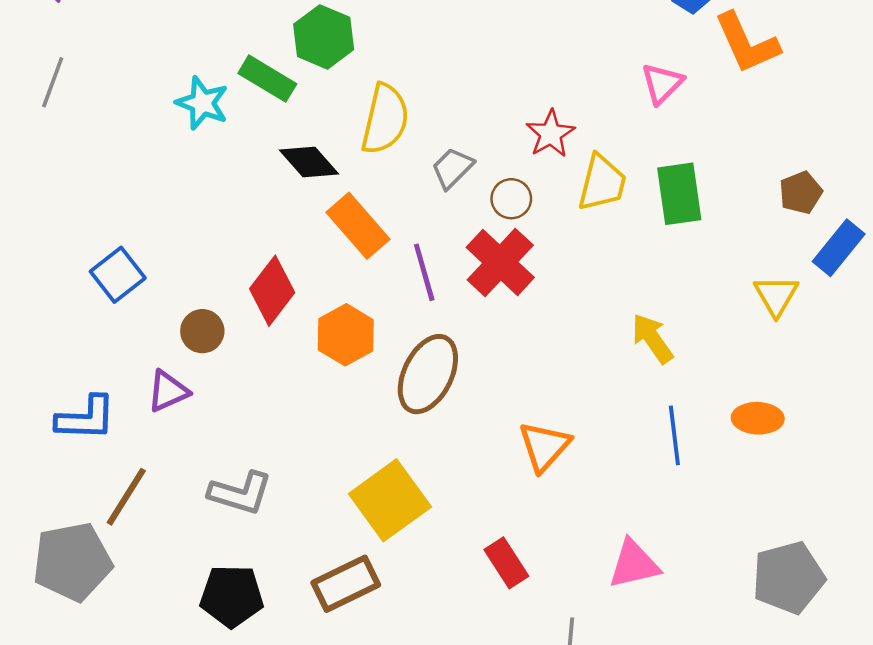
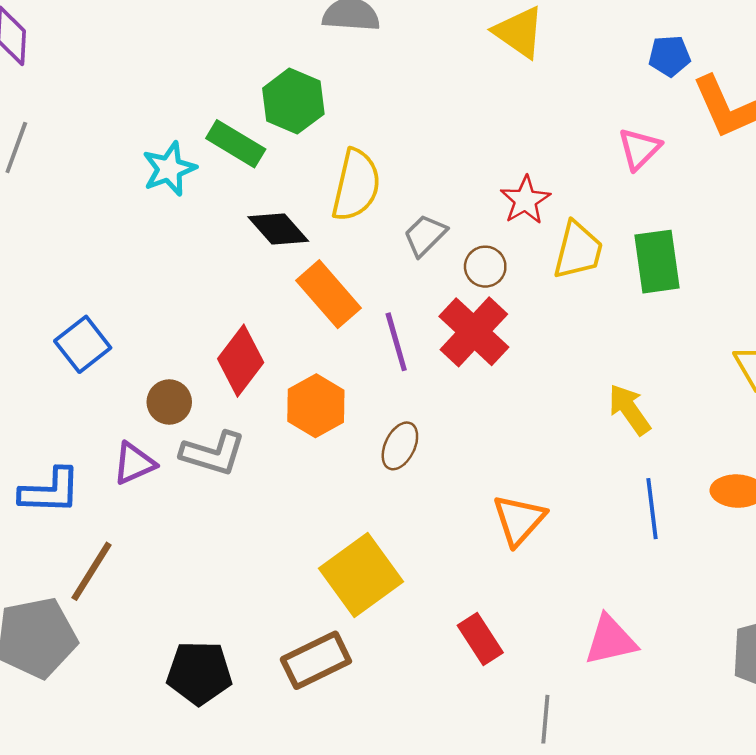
cyan star: (202, 103) -> (169, 169), turned 30
brown ellipse: (428, 374) -> (400, 446), size x0.6
gray L-shape: (240, 493) -> (213, 453), moved

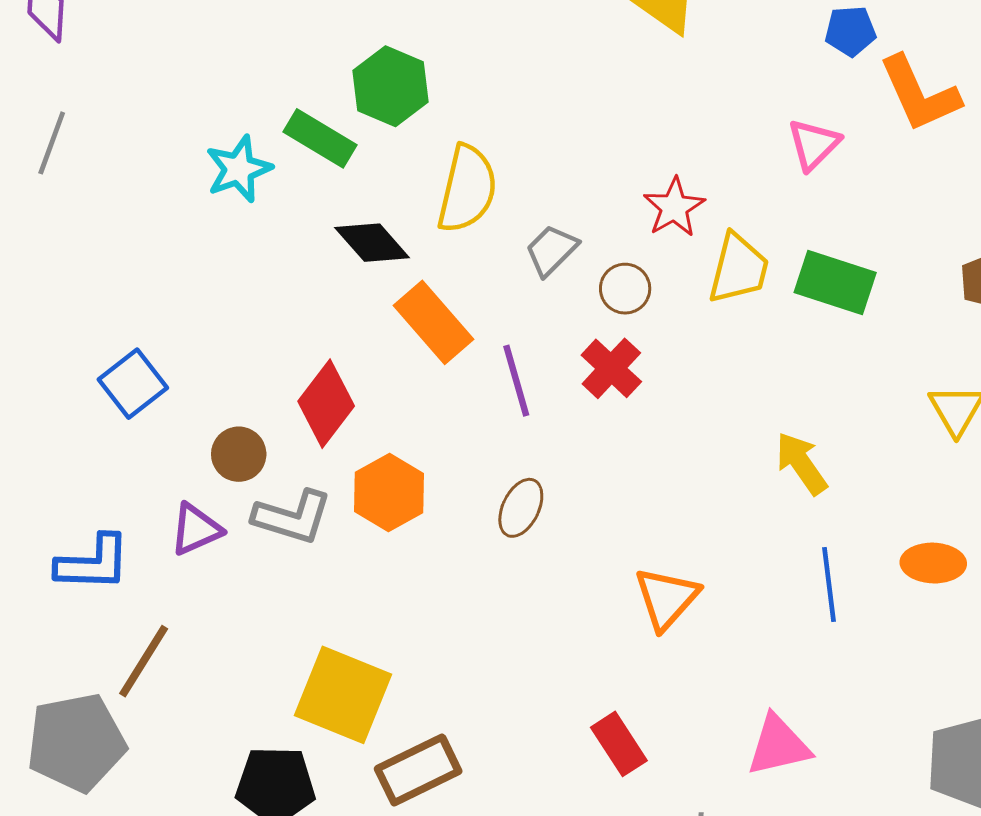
green rectangle: (657, 262) -> (835, 282), turned -64
red cross: (474, 332) -> (611, 368), size x0.7
orange hexagon: (316, 406) -> (389, 493), moved
yellow square: (361, 575) -> (343, 695), moved, turned -32

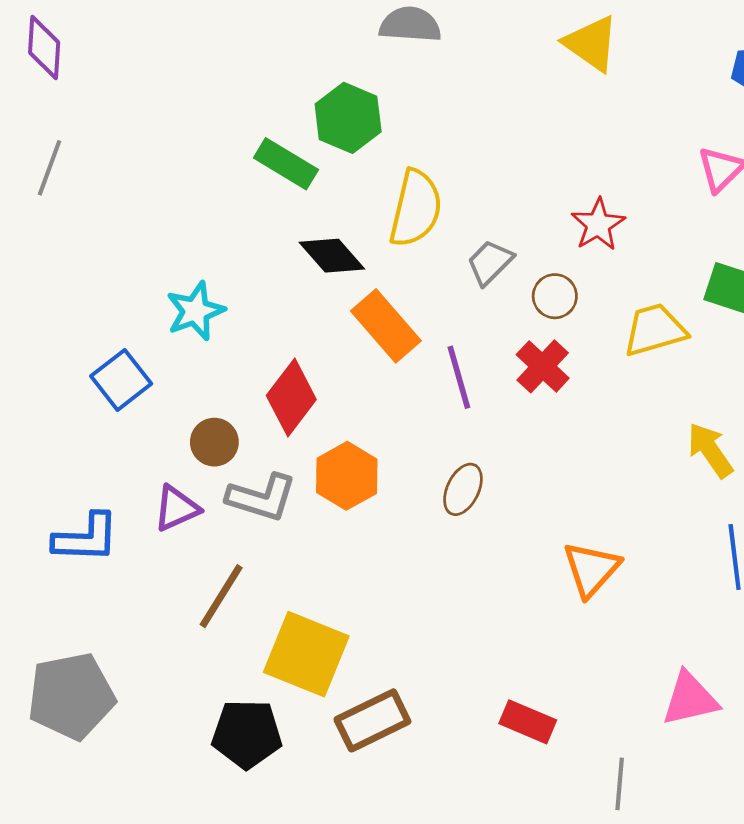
cyan star: (239, 169) -> (195, 311), moved
yellow trapezoid: (739, 269) -> (655, 330), moved, turned -120
brown line: (144, 661) -> (221, 596), moved
red rectangle: (619, 744) -> (528, 722), moved, turned -34

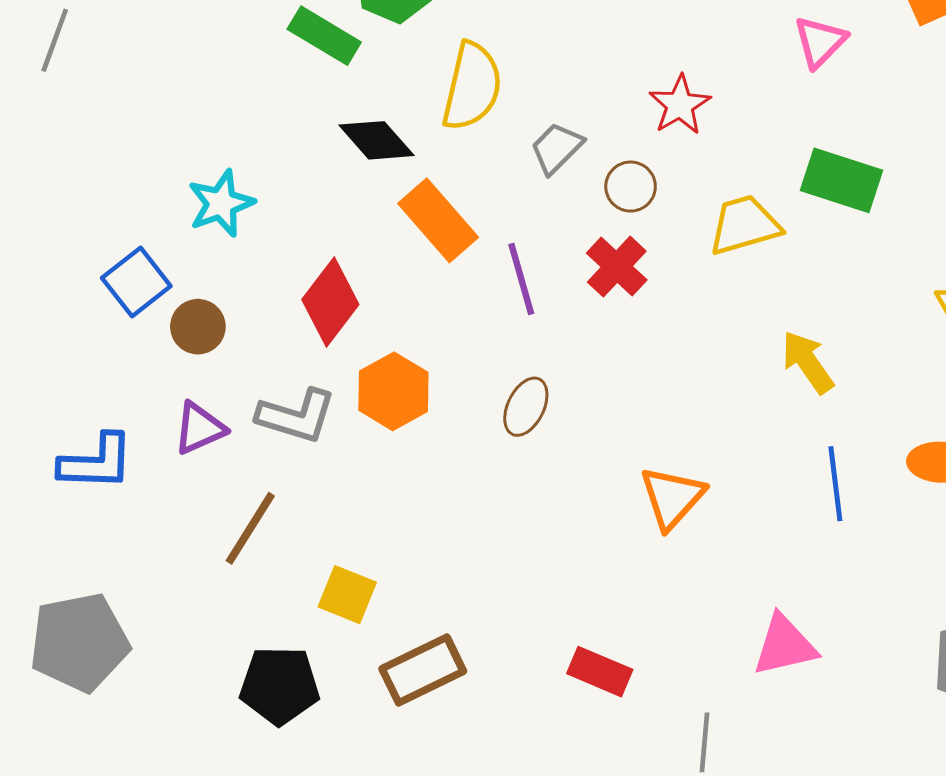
brown circle: (214, 442) -> (198, 327), moved
yellow square: (306, 654) -> (347, 595), size x0.6

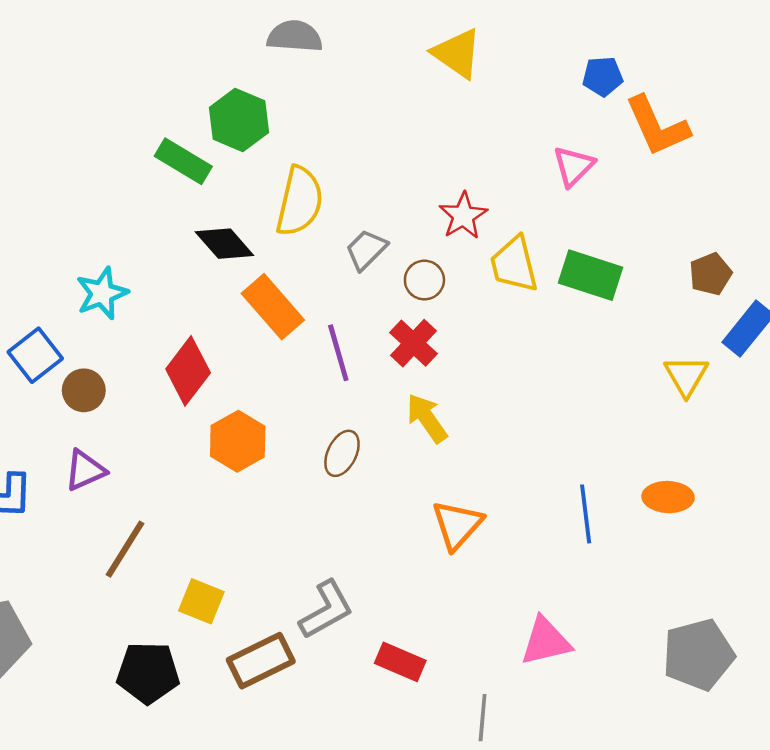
yellow trapezoid: (745, 225) -> (514, 264), moved, turned -88
yellow arrow: (808, 362) -> (427, 418), moved
gray L-shape: (296, 416) -> (326, 610), moved, turned -46

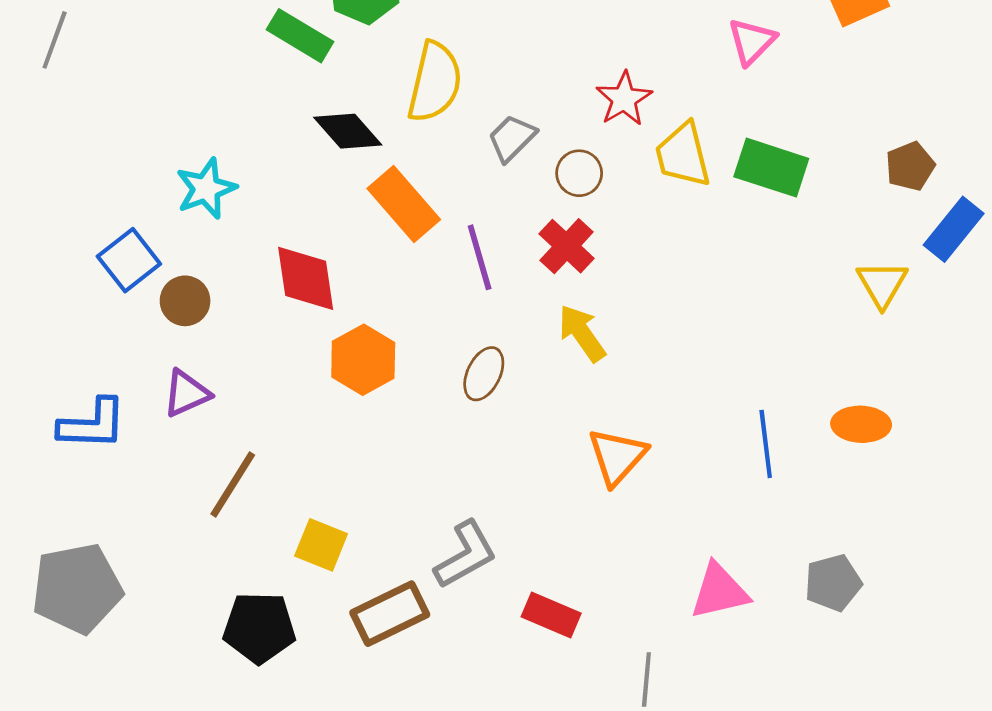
red diamond: (188, 371) -> (306, 278), turned -46
gray pentagon: (698, 655) -> (833, 583), moved, size x0.7

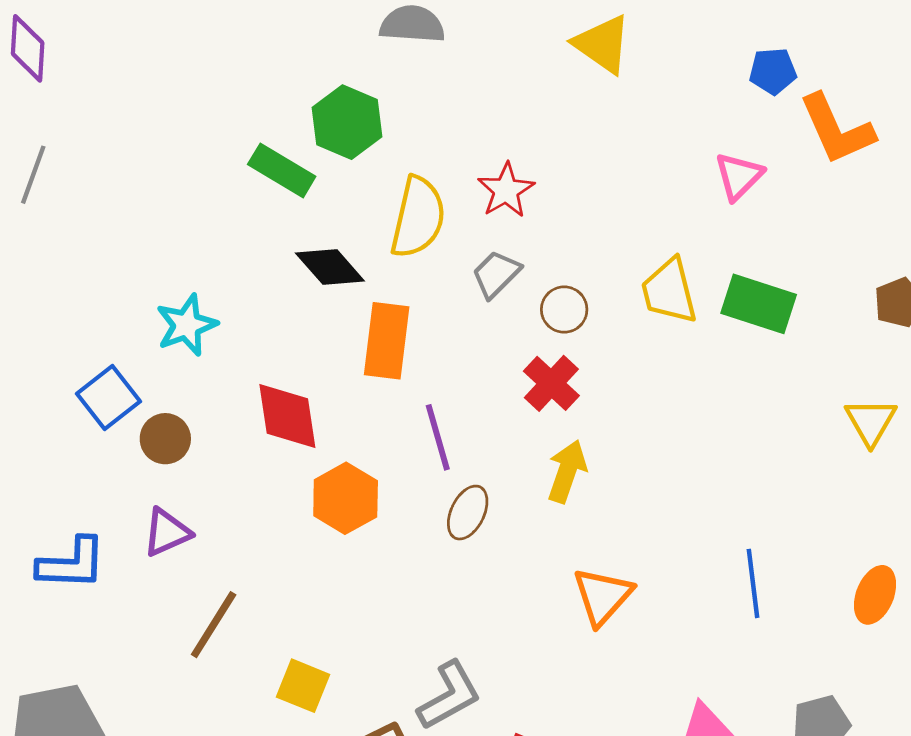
red star: (624, 99) -> (506, 190), moved
orange rectangle: (404, 204) -> (387, 341), turned 48
purple line: (480, 257) -> (438, 437), moved
yellow arrow: (582, 333) -> (567, 471), turned 54
orange ellipse: (861, 424) -> (875, 595), moved, turned -70

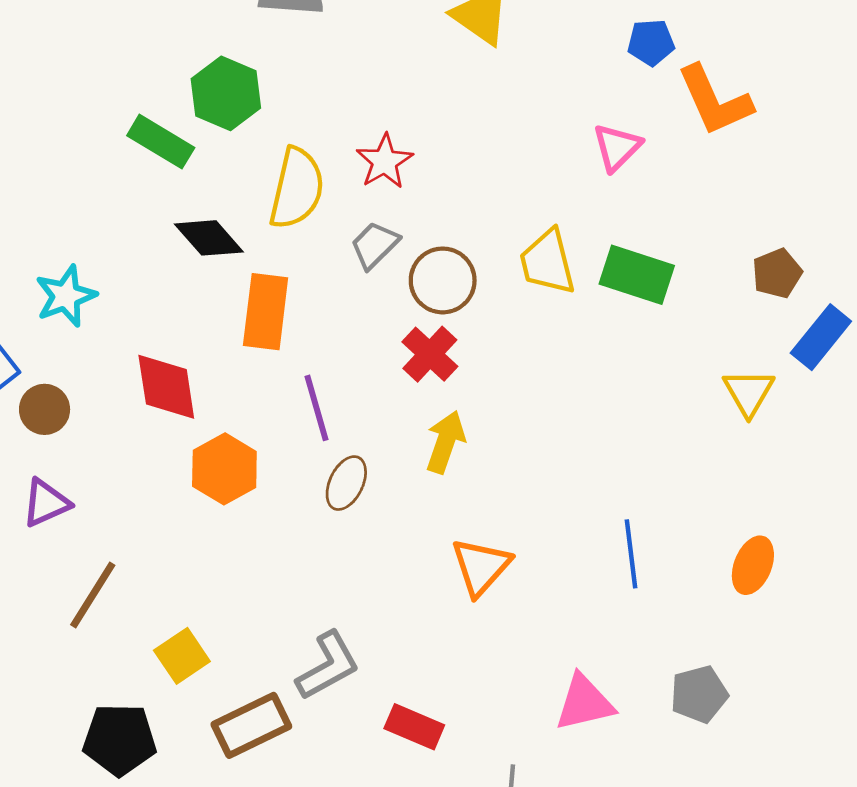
brown circle: (564, 310) -> (443, 280), size x1.4
yellow square: (303, 686) -> (182, 656), turned 34

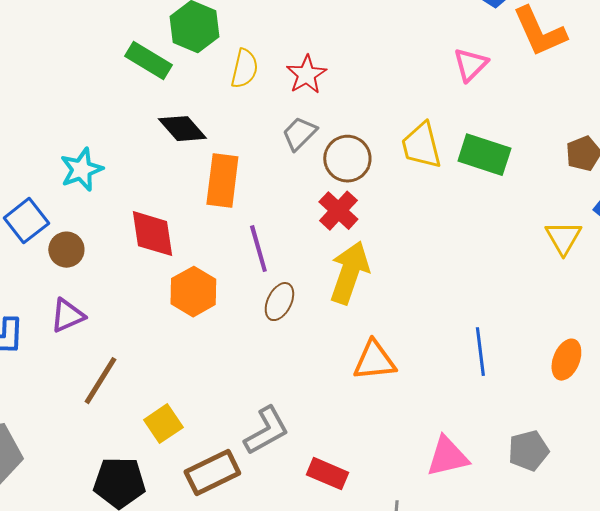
yellow semicircle: (297, 188) -> (244, 69), moved, size x0.7
yellow arrow: (445, 442) -> (349, 273), size x1.4
orange triangle: (481, 567) -> (374, 361), turned 42

